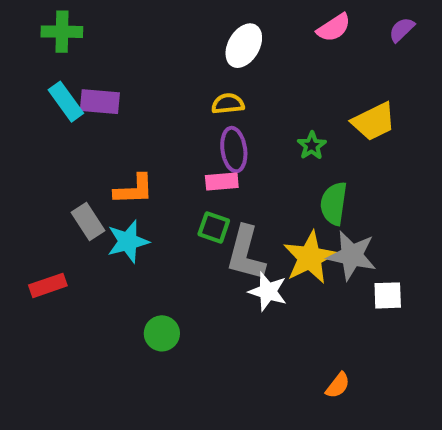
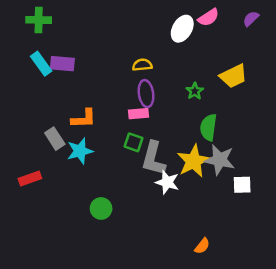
white ellipse: (244, 46) -> (182, 29), moved
orange semicircle: (338, 385) -> (202, 246), moved

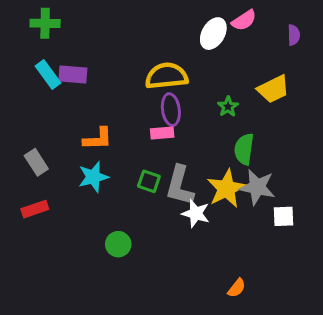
purple semicircle: (251, 19) -> (294, 35), moved, turned 133
yellow semicircle: (142, 65) -> (166, 76), size x1.8
gray rectangle: (55, 139) -> (36, 162), moved
green square: (134, 142) -> (149, 181), moved

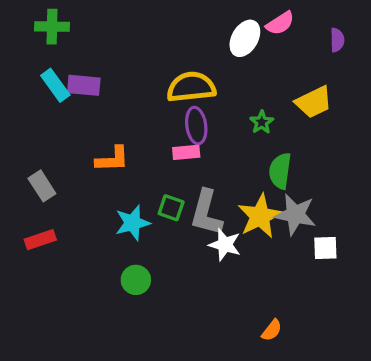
cyan star: (93, 177) -> (133, 223), moved

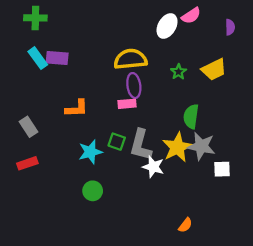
green star: (262, 122) -> (178, 72), moved

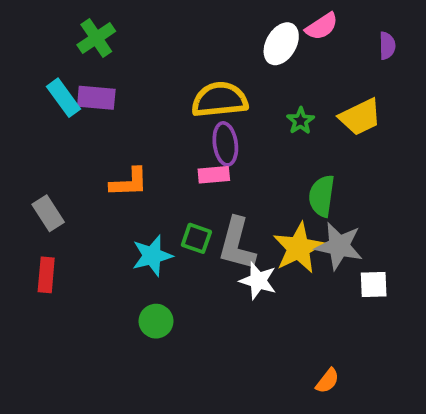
green cross: (35, 18) -> (96, 38), moved, turned -35
red rectangle: (27, 163) -> (46, 275), turned -66
orange semicircle: (185, 225) -> (327, 381), moved

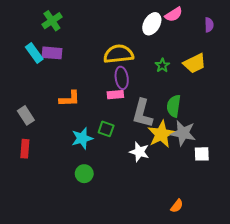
gray L-shape: (237, 244) -> (142, 113), moved

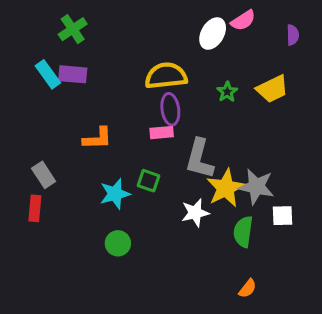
green semicircle: (174, 106) -> (243, 232), moved
gray rectangle: (26, 115) -> (44, 175), moved
white star: (139, 152) -> (195, 213), turned -30

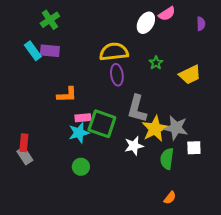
yellow trapezoid: (272, 89) -> (190, 75), moved
pink rectangle: (162, 133) -> (83, 118), moved
gray rectangle: (44, 175) -> (25, 156), moved
green square: (148, 181) -> (102, 124), size x1.8

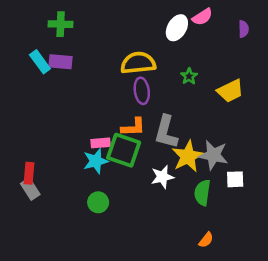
green cross: (50, 20) -> (61, 24), turned 36
orange L-shape: (67, 95) -> (133, 127), moved

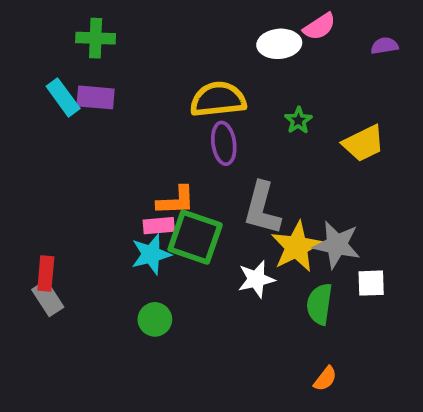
white ellipse: (177, 28) -> (279, 44), turned 55
purple semicircle: (244, 29) -> (385, 46), turned -98
orange L-shape: (133, 127) -> (176, 201), moved

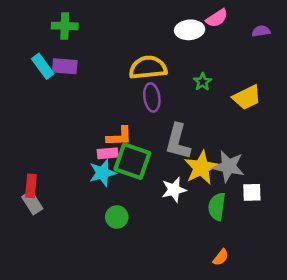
green circle: (155, 319) -> (117, 217), moved

